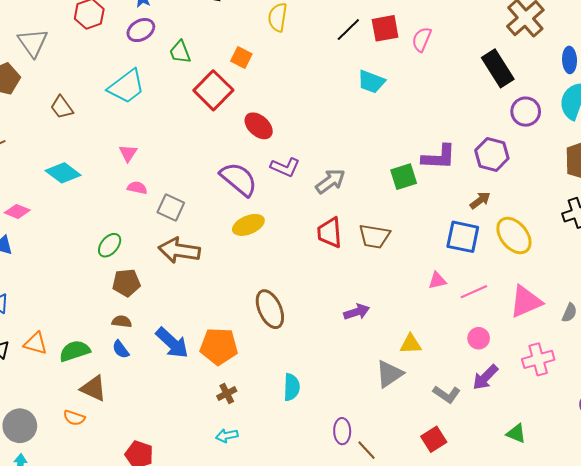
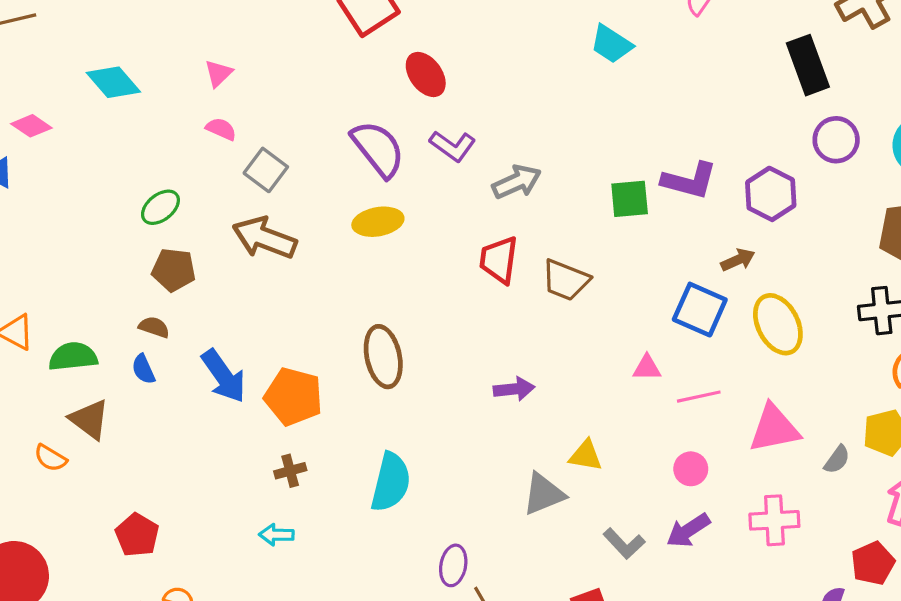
cyan semicircle: (292, 387) -> (391, 482), size x1.4

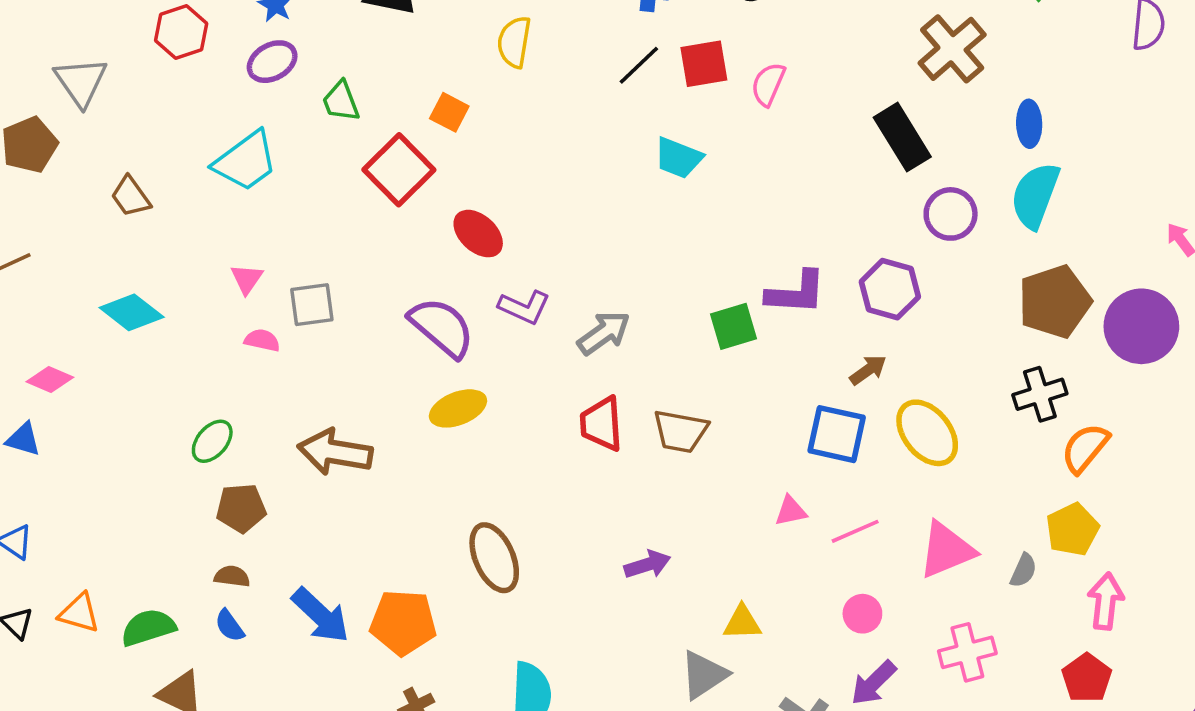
gray square: (266, 170) -> (312, 305), moved, turned -33

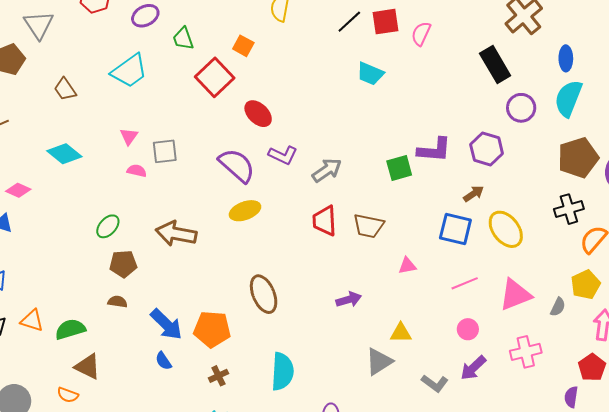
pink triangle: (791, 511) -> (407, 266), moved
blue semicircle: (230, 626) -> (163, 361), moved

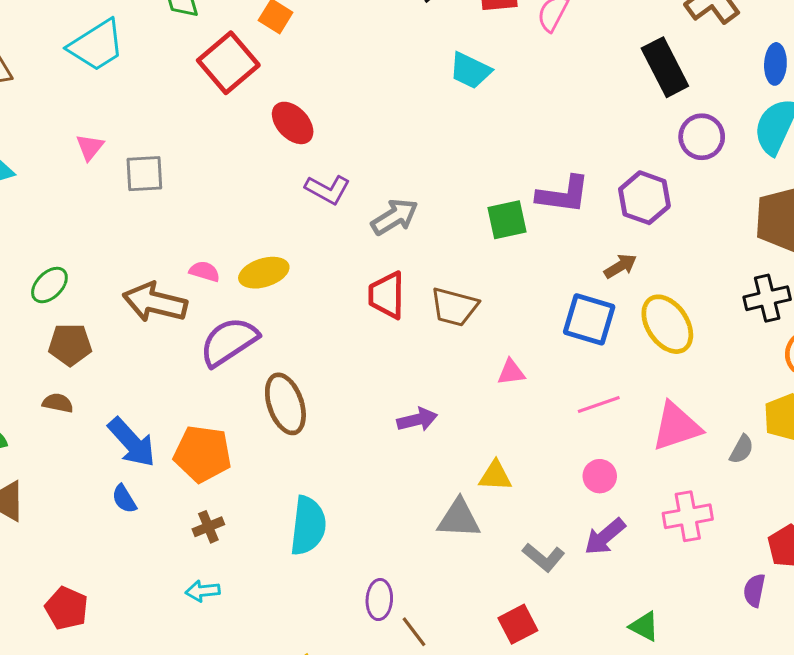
purple semicircle: (237, 165) -> (229, 342), moved, turned -78
pink semicircle: (137, 171) -> (205, 271), moved
gray triangle: (379, 362) -> (459, 519), turned 32

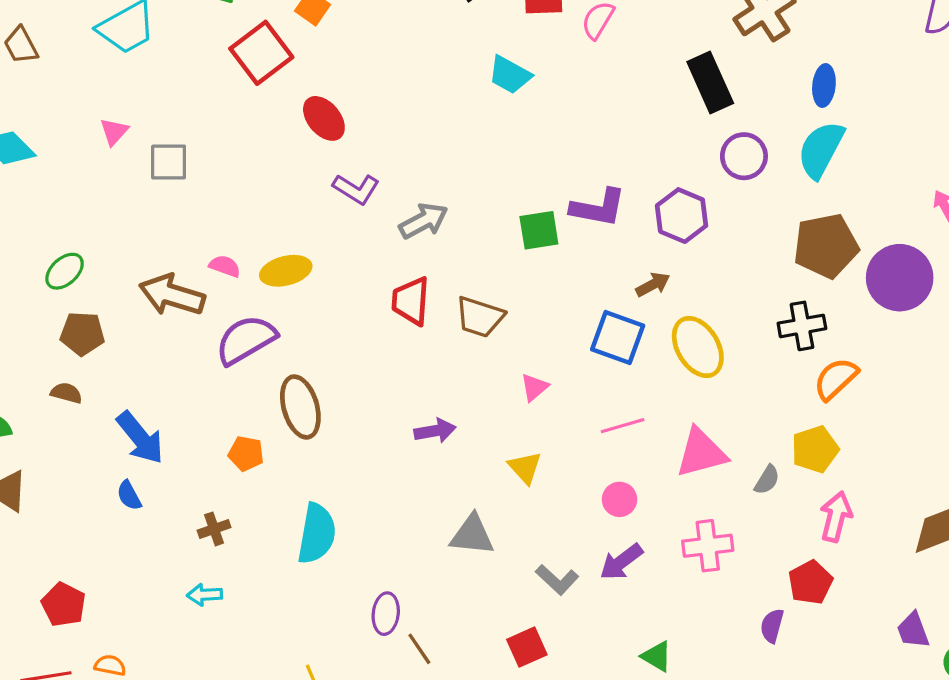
pink triangle: (511, 372) -> (534, 387), turned -36
orange pentagon: (203, 454) -> (246, 454), moved, size x0.6
yellow triangle: (495, 476) -> (525, 467), moved, turned 42

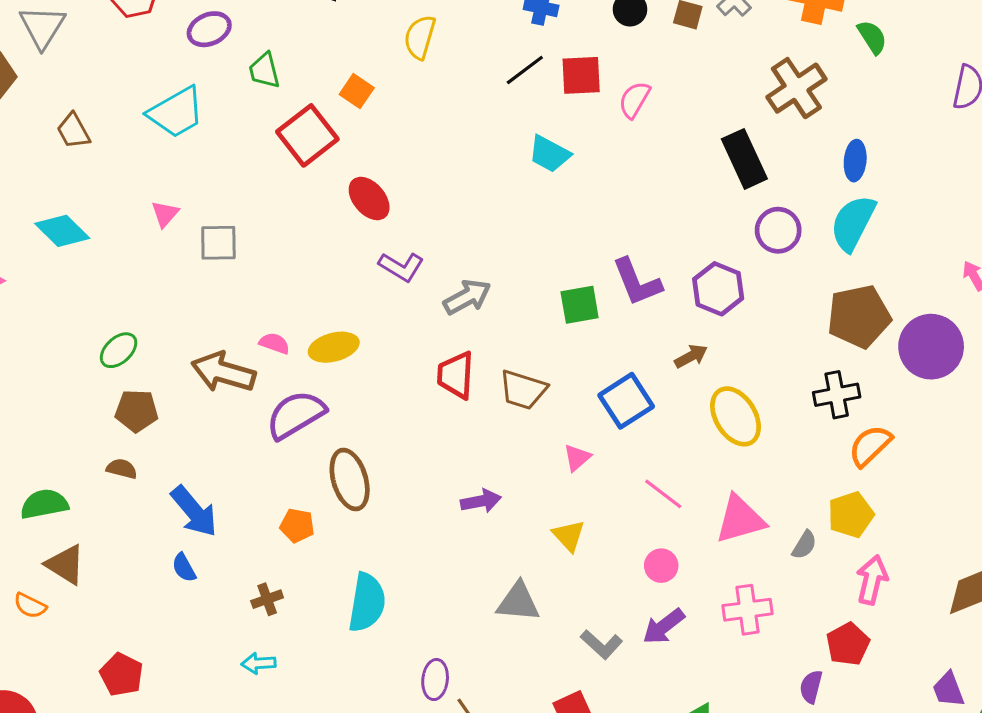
purple L-shape: (598, 208) -> (637, 282), turned 58
blue square: (618, 338) -> (626, 401), moved, turned 38
pink line: (623, 426) -> (663, 494), turned 54

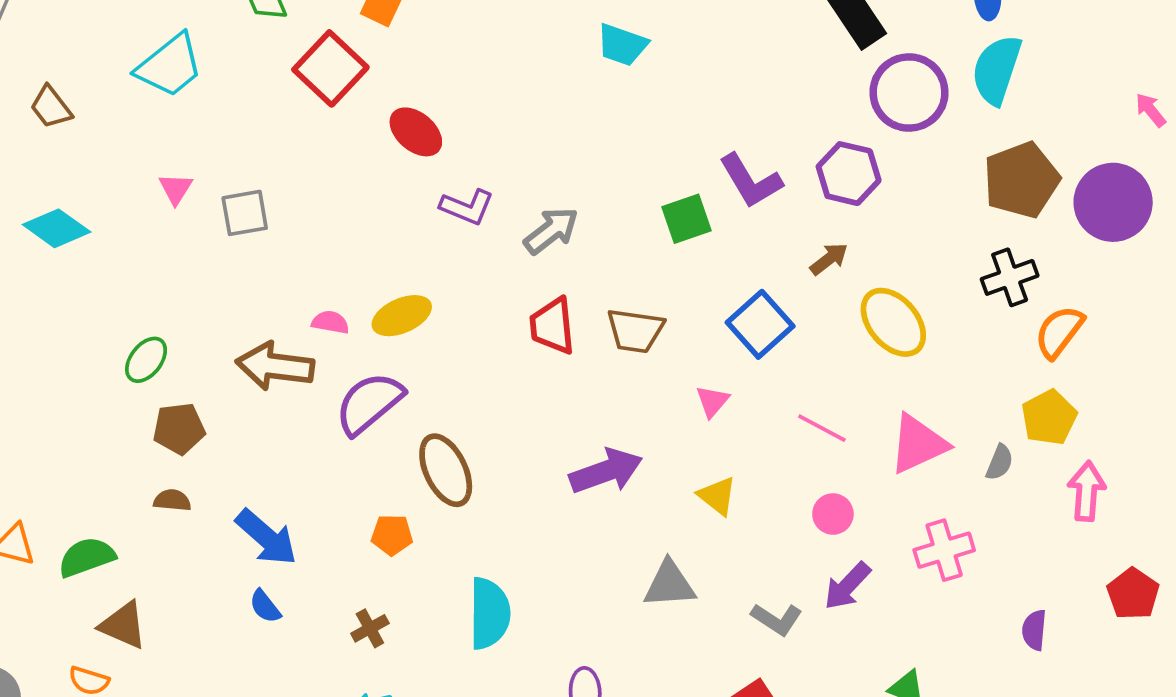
purple circle: (778, 230) -> (909, 93), size x1.4
purple arrow: (481, 501) -> (606, 471), size x1.5
red pentagon: (848, 644) -> (1133, 594), moved

